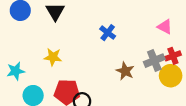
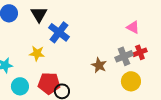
blue cross: (108, 33) -> (59, 32), moved, size x1.5
yellow circle: (171, 76) -> (131, 81), moved

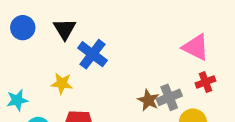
pink triangle: (133, 27) -> (196, 47), size x1.5
gray cross: (124, 56) -> (169, 97), moved

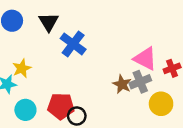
pink triangle: (196, 47) -> (145, 59), moved
yellow star: (62, 83) -> (22, 68), moved, turned -30

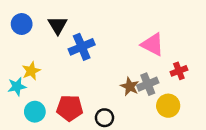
blue cross: (73, 44) -> (82, 47), turned 30
pink triangle: (145, 59) -> (153, 44), moved
black circle: (77, 116) -> (105, 118), moved

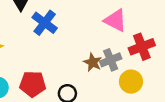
blue cross: (82, 47) -> (45, 23), turned -30
red cross: (179, 71) -> (142, 47), size x1.5

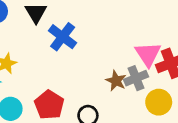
pink triangle: (115, 20) -> (148, 54), moved, turned 30
red pentagon: (33, 84) -> (49, 105), turned 30

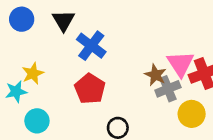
brown star: (116, 81) -> (155, 75), moved
red pentagon: (49, 105) -> (90, 89), moved

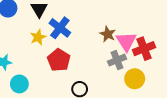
yellow star: (33, 73) -> (38, 37), moved
brown star: (155, 75) -> (108, 34), moved

